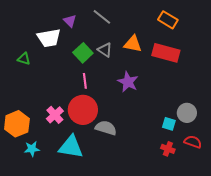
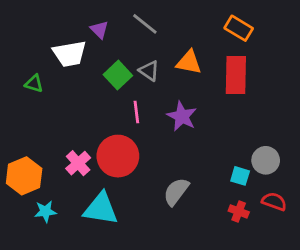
red rectangle: (166, 53) -> (236, 75), turned 76
pink line: (85, 81) -> (136, 112), moved
gray semicircle: (106, 128) -> (176, 192), moved, turned -70

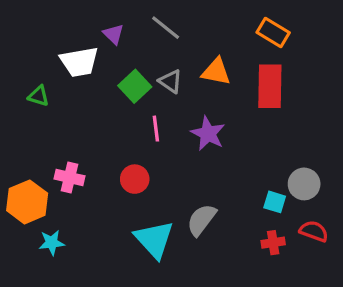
red circle: (118, 156) -> (135, 179), size x0.6
pink cross: (78, 163) -> (70, 177), moved, turned -35
cyan triangle: (101, 209) -> (154, 239), moved, turned 39
red cross: (239, 211) -> (273, 243), turned -30

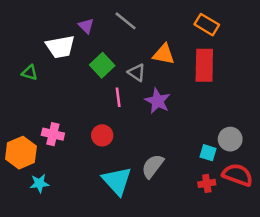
gray triangle: (171, 81) -> (137, 73), moved
red semicircle: (314, 231) -> (238, 175), size x1.4

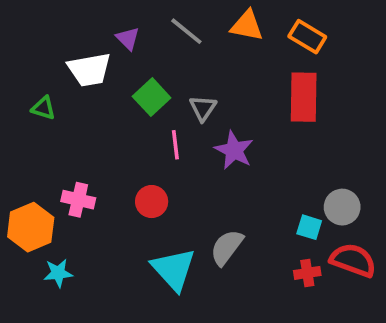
orange triangle: (164, 54) -> (247, 26), moved
gray triangle: (137, 73) -> (203, 108), turned 30

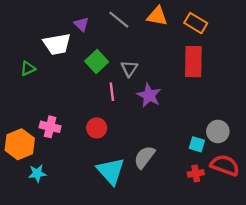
green triangle: (43, 108) -> (28, 69), turned -42

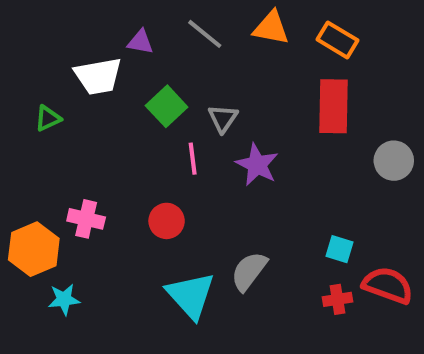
purple triangle: (82, 24) -> (140, 42), turned -35
gray circle: (218, 131) -> (394, 161), moved

